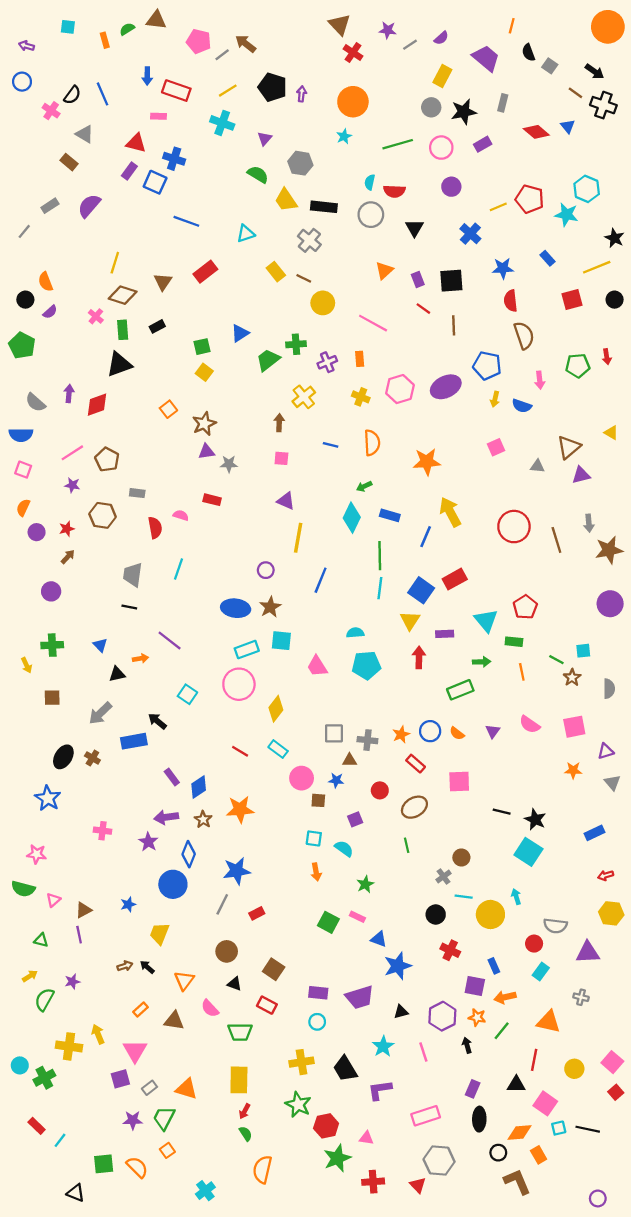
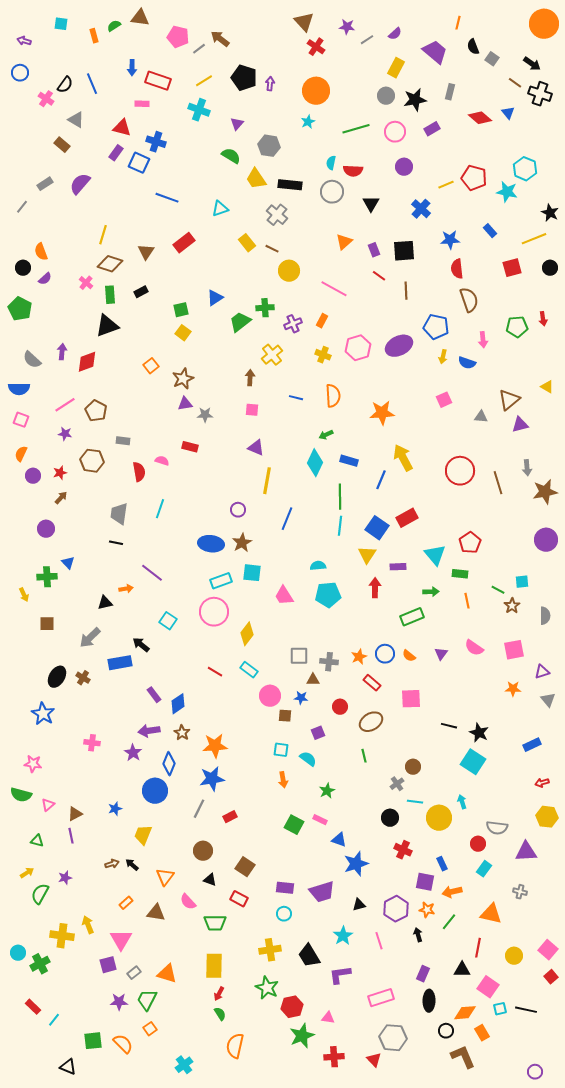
orange rectangle: (360, 359) -> (322, 321), turned 32
blue triangle: (100, 645) -> (68, 563), moved
orange star: (240, 809) -> (215, 746), moved

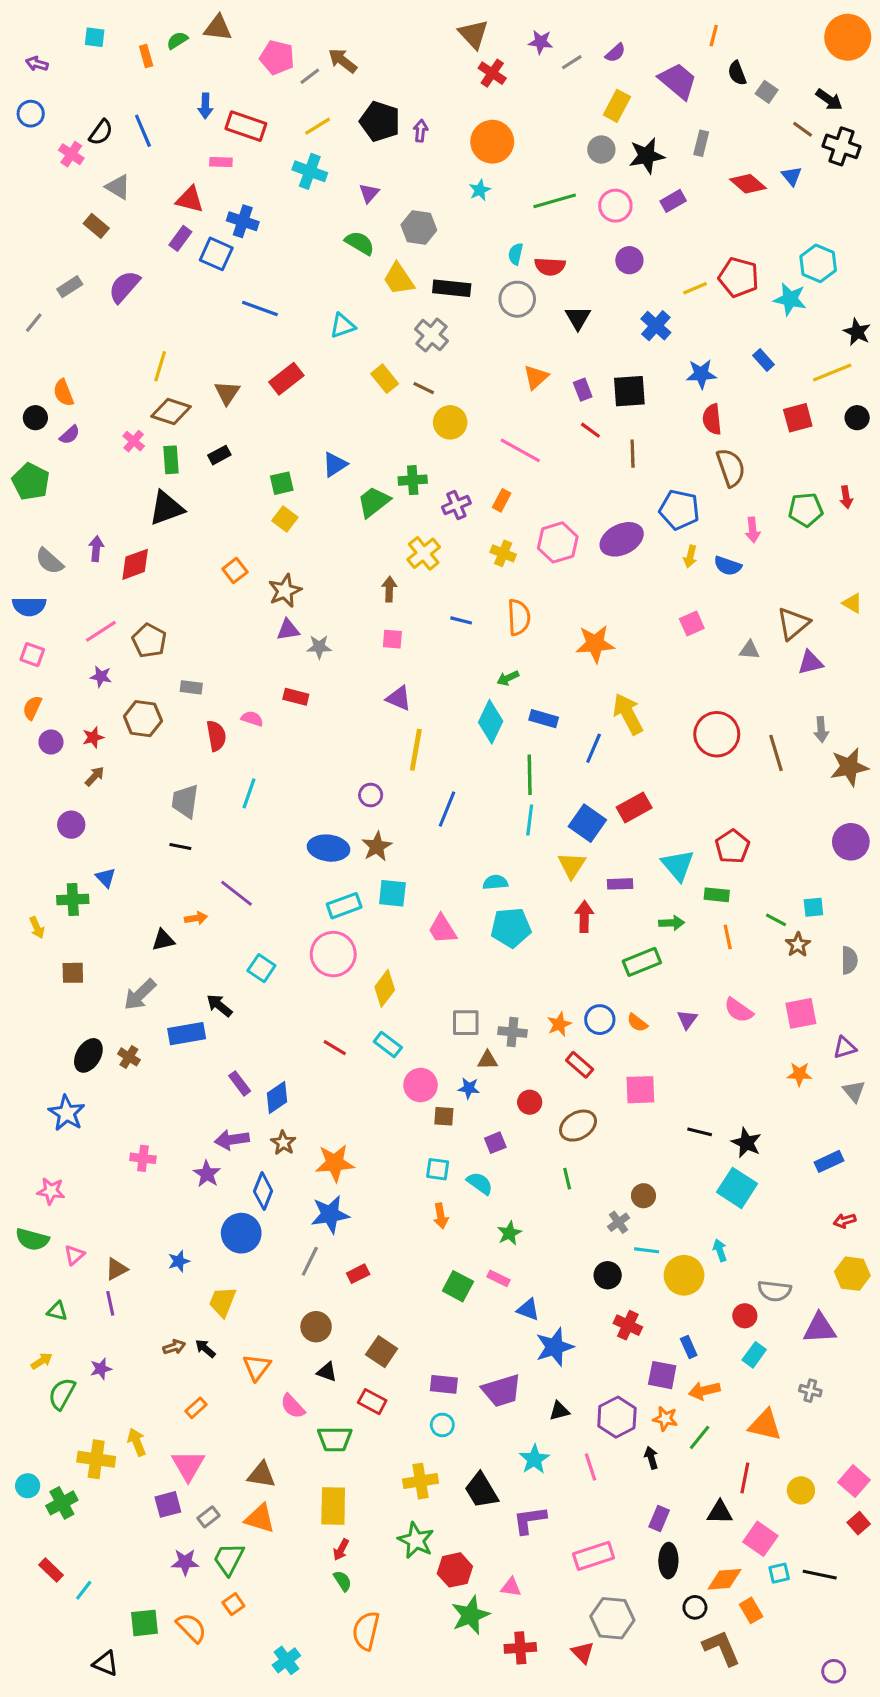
brown triangle: (156, 913) -> (261, 1475), moved

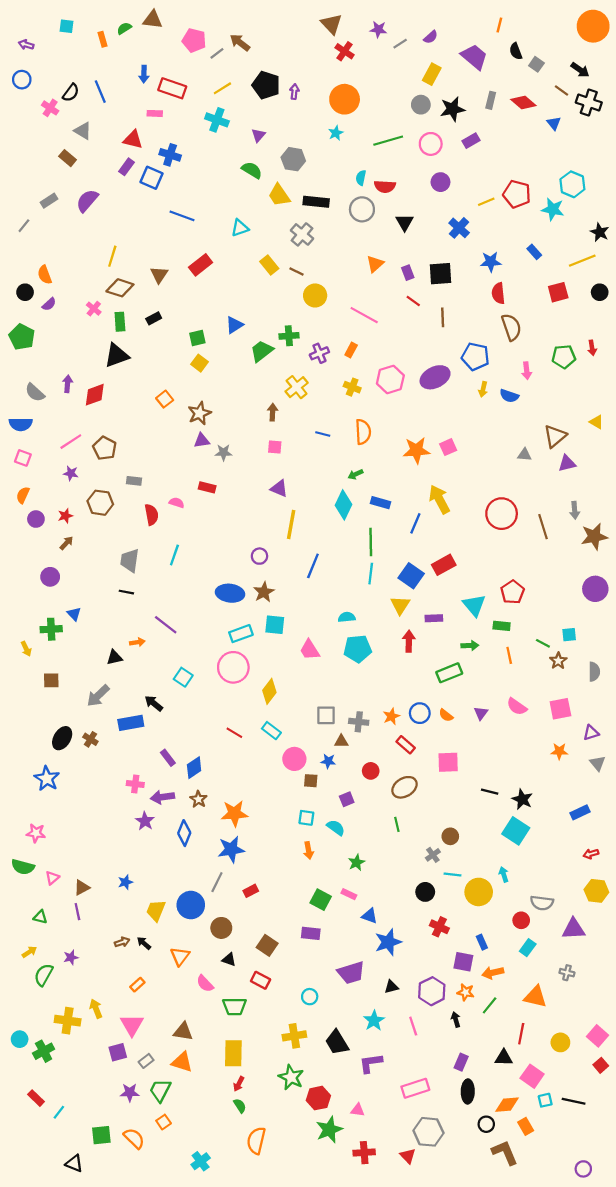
red diamond: (748, 184) -> (523, 102), moved
pink square: (692, 624) -> (448, 447), moved
pink cross: (143, 1158) -> (135, 784), moved
blue circle: (241, 1233) -> (191, 905), moved
purple rectangle: (444, 1384) -> (311, 933), moved

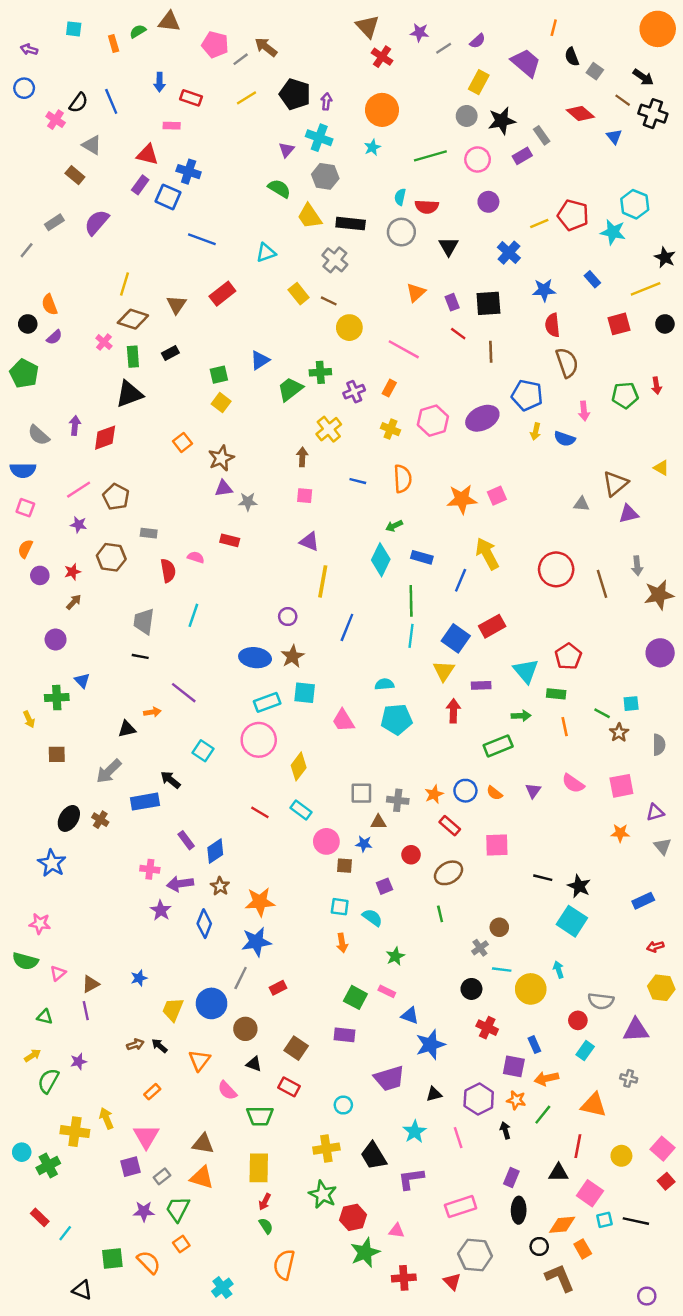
red rectangle: (172, 88) -> (191, 98), size x0.7
gray rectangle: (491, 100) -> (542, 135), moved, turned -49
cyan cross: (217, 120) -> (319, 138), moved

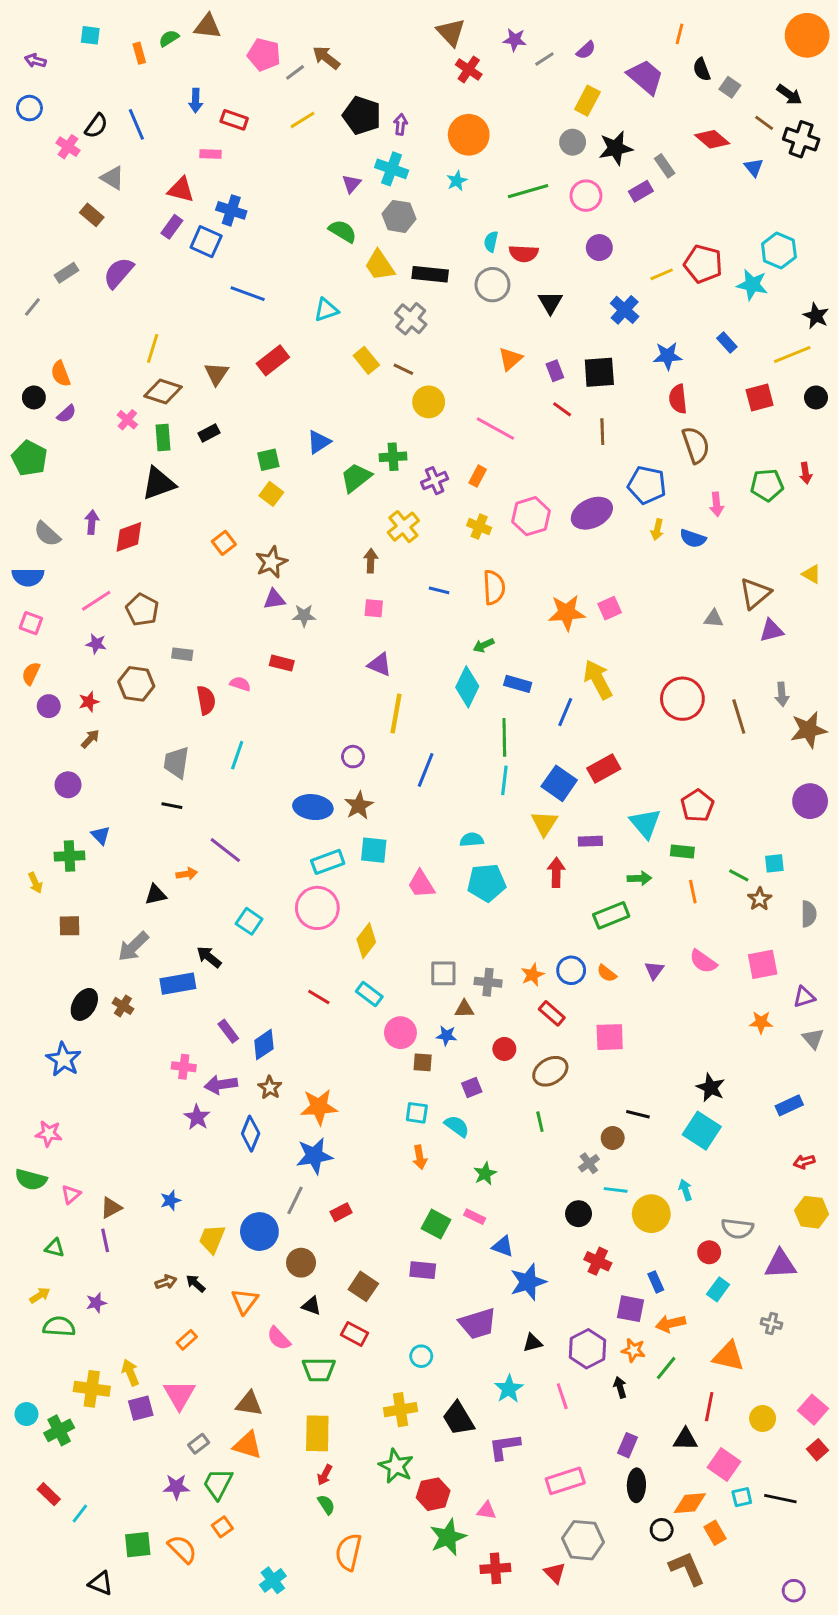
black line: (543, 878) -> (638, 1114), moved
green semicircle: (48, 1081) -> (59, 1326), turned 65
purple square: (131, 1167) -> (141, 1408), moved

